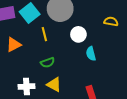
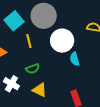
white circle: (78, 34) -> (62, 41), size x1.5
white cross: (26, 87) -> (11, 84), moved, turned 35

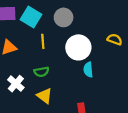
gray circle: (44, 16) -> (64, 17), size x0.7
cyan square: (14, 21) -> (31, 17), turned -30

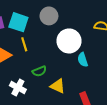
yellow line: (43, 41) -> (24, 44), moved
yellow triangle: (45, 96) -> (58, 86), moved

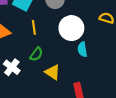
yellow line: (24, 44) -> (34, 27), moved
green semicircle: (39, 71) -> (36, 54), turned -40

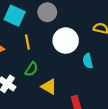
cyan semicircle: (82, 49) -> (88, 61), moved

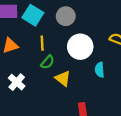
green semicircle: (31, 69) -> (48, 62), moved
yellow triangle: (49, 87) -> (63, 78), moved

